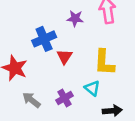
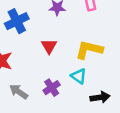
blue cross: (44, 39) -> (17, 21), moved
yellow L-shape: (104, 62) -> (89, 50), turned 104

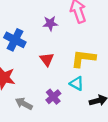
blue cross: (17, 21) -> (15, 40), turned -30

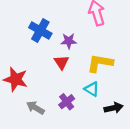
purple star: (50, 23) -> (69, 41), moved
blue cross: (15, 40) -> (40, 31), moved

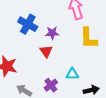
yellow L-shape: (100, 63) -> (89, 38), moved, turned -100
cyan triangle: (92, 89) -> (72, 74), turned -32

